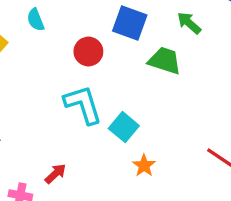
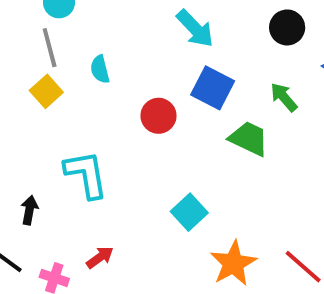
cyan L-shape: (83, 105) -> (86, 174), moved
orange star: (144, 166) -> (233, 263), moved, size x1.6

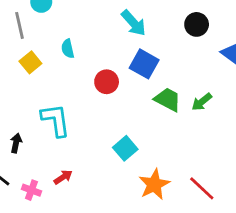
gray line: (50, 48) -> (19, 25), moved
green arrow: (284, 97) -> (202, 102), moved, turned -90

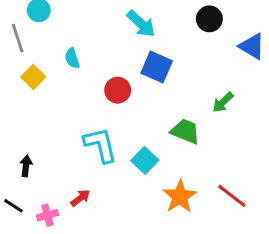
green trapezoid: (168, 99) -> (185, 131), moved
cyan L-shape: (56, 120) -> (100, 145), moved
pink cross: (31, 190) -> (47, 215), turned -30

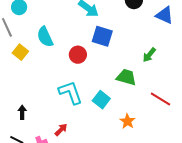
cyan semicircle: (72, 58) -> (45, 37), size x1.5
red line: (232, 196) -> (161, 99), moved
orange star: (180, 197) -> (128, 121), size x0.7

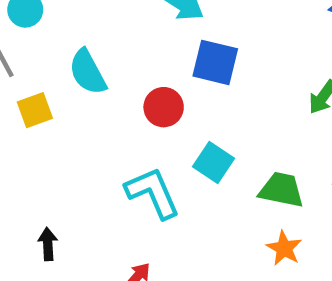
yellow square: (20, 52) -> (35, 110), turned 35
green trapezoid: (126, 77) -> (281, 190), moved
cyan square: (101, 100) -> (213, 162), moved

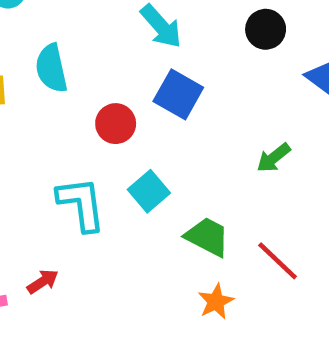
orange star: (284, 248) -> (216, 302), moved

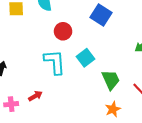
red circle: (116, 124) -> (63, 31), moved
green trapezoid: (207, 237) -> (111, 80), turned 35

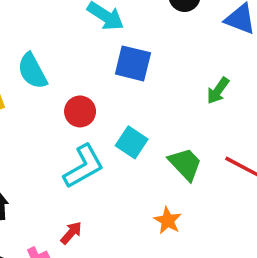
cyan L-shape: (55, 62) -> (84, 166), turned 84
orange star: (113, 109) -> (168, 221), moved

